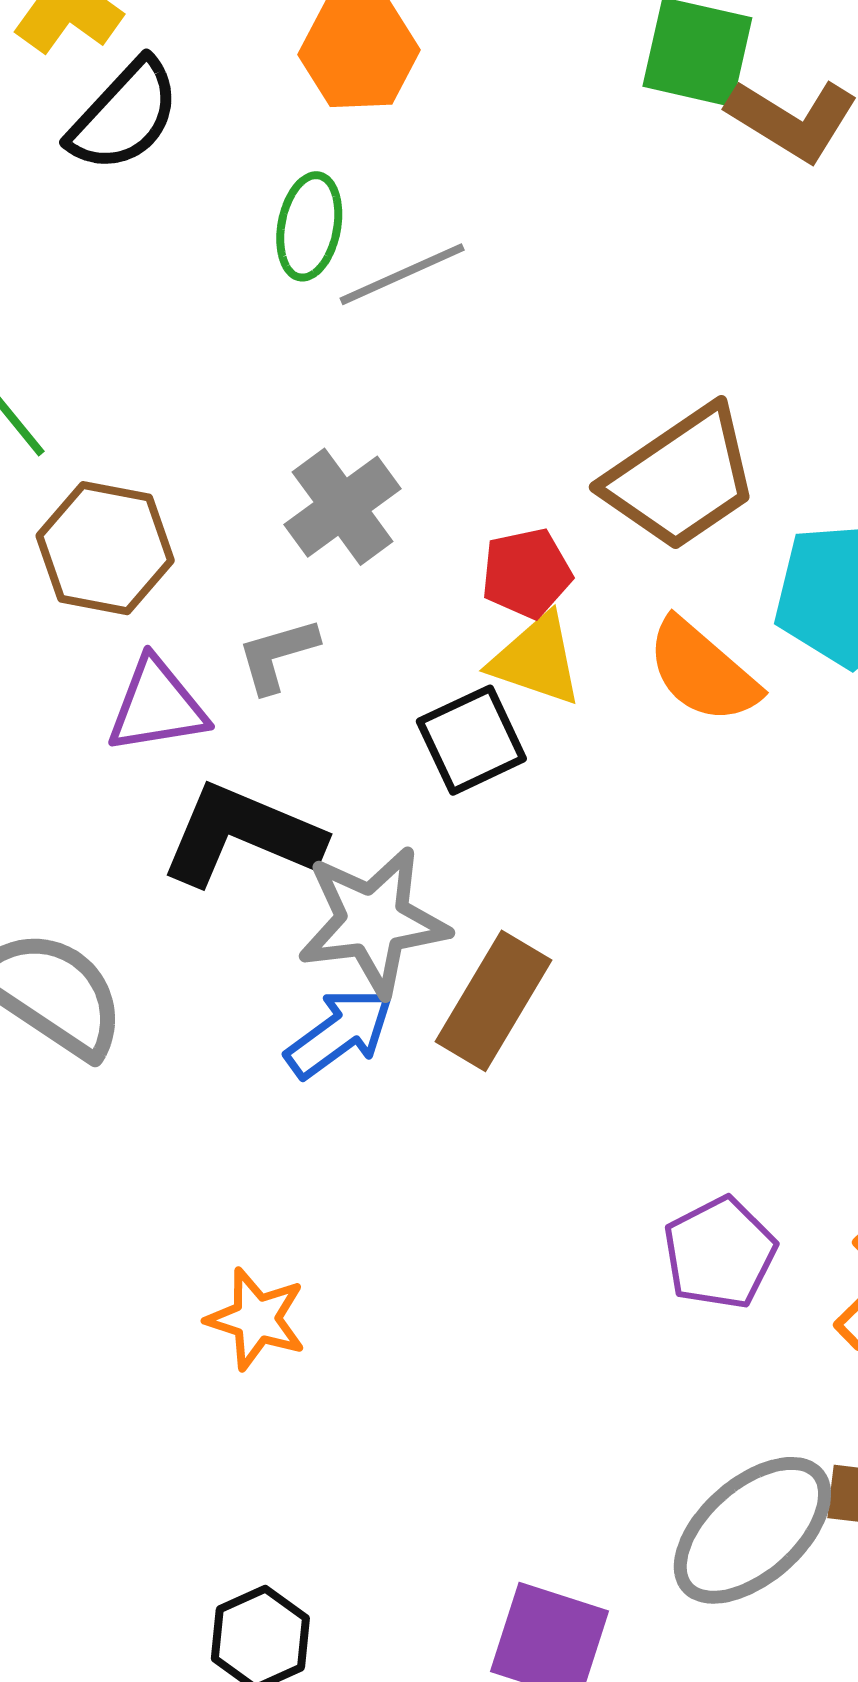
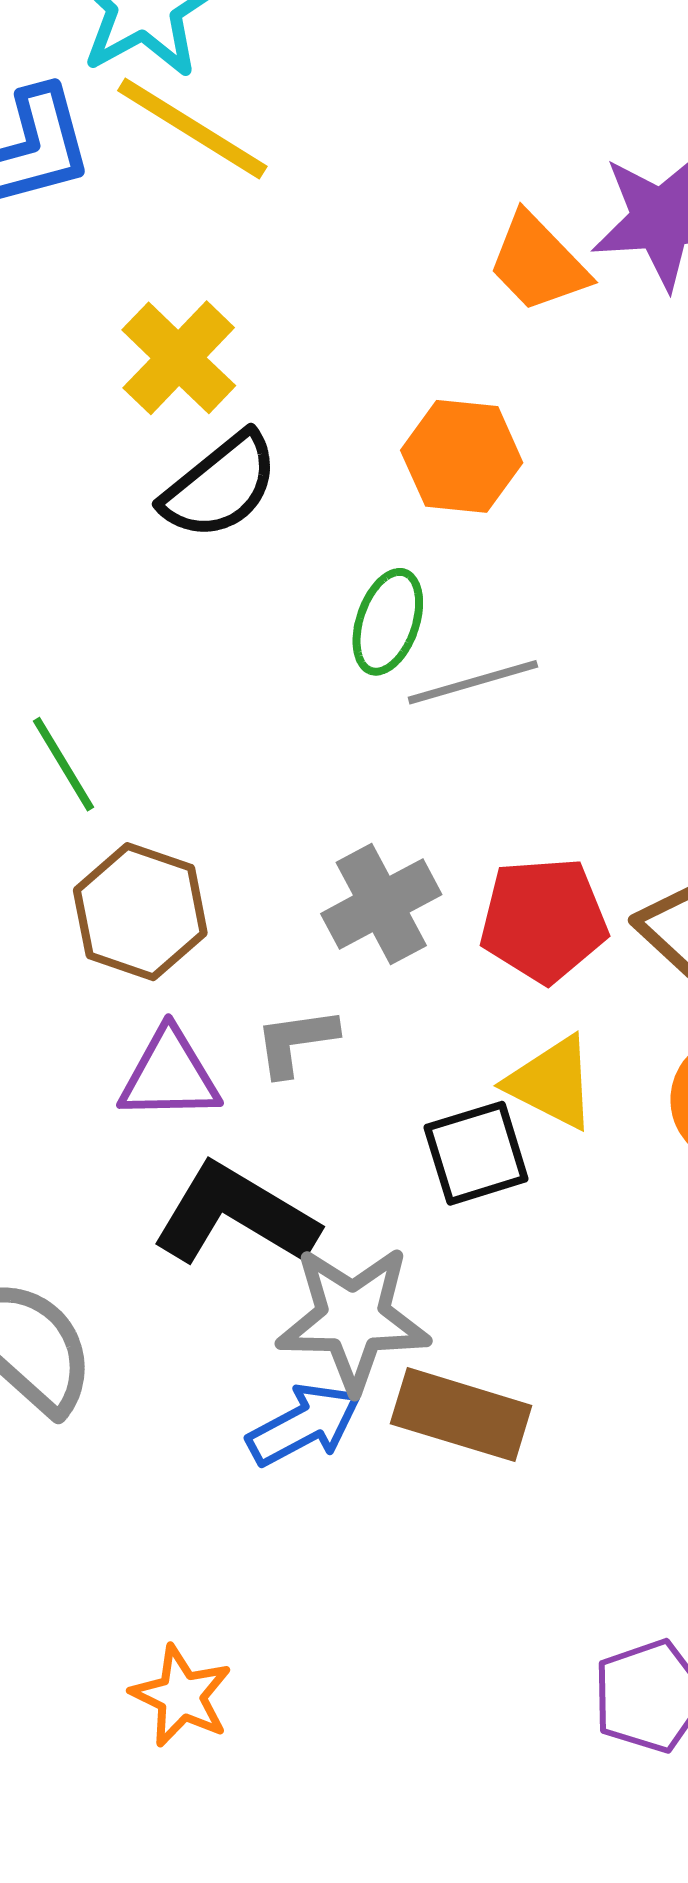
red pentagon: (526, 573) -> (544, 920), moved, size x1.4
brown rectangle: (493, 1001) -> (461, 1415), turned 68

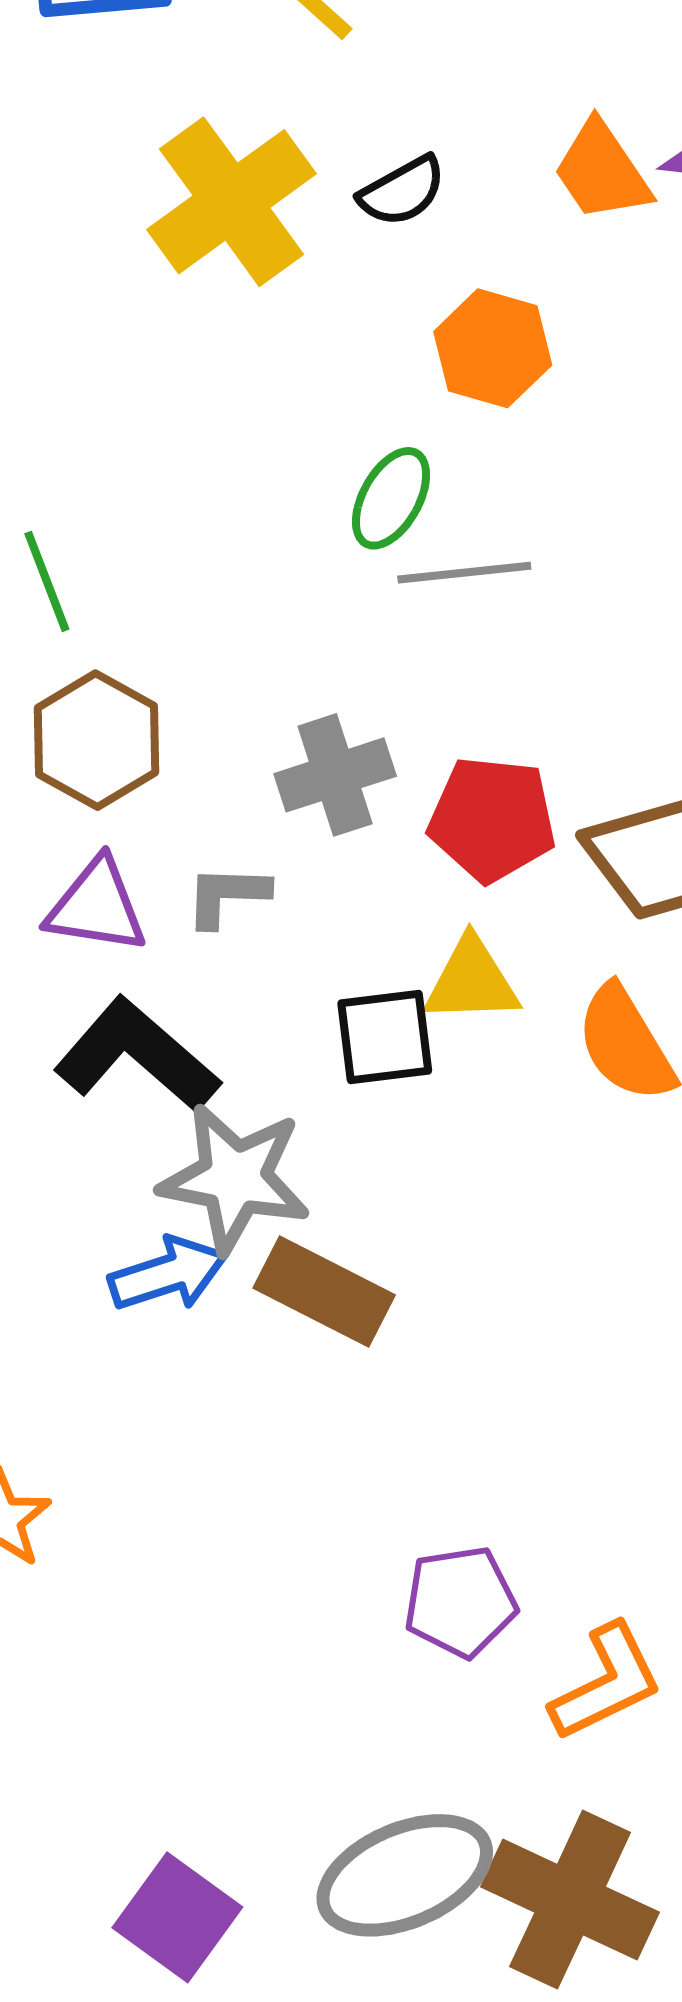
yellow cross: (179, 358) -> (231, 202), size x1.4
black semicircle: (220, 486) -> (402, 191), moved, size x0.7
yellow triangle: (552, 1083) -> (472, 981), turned -39

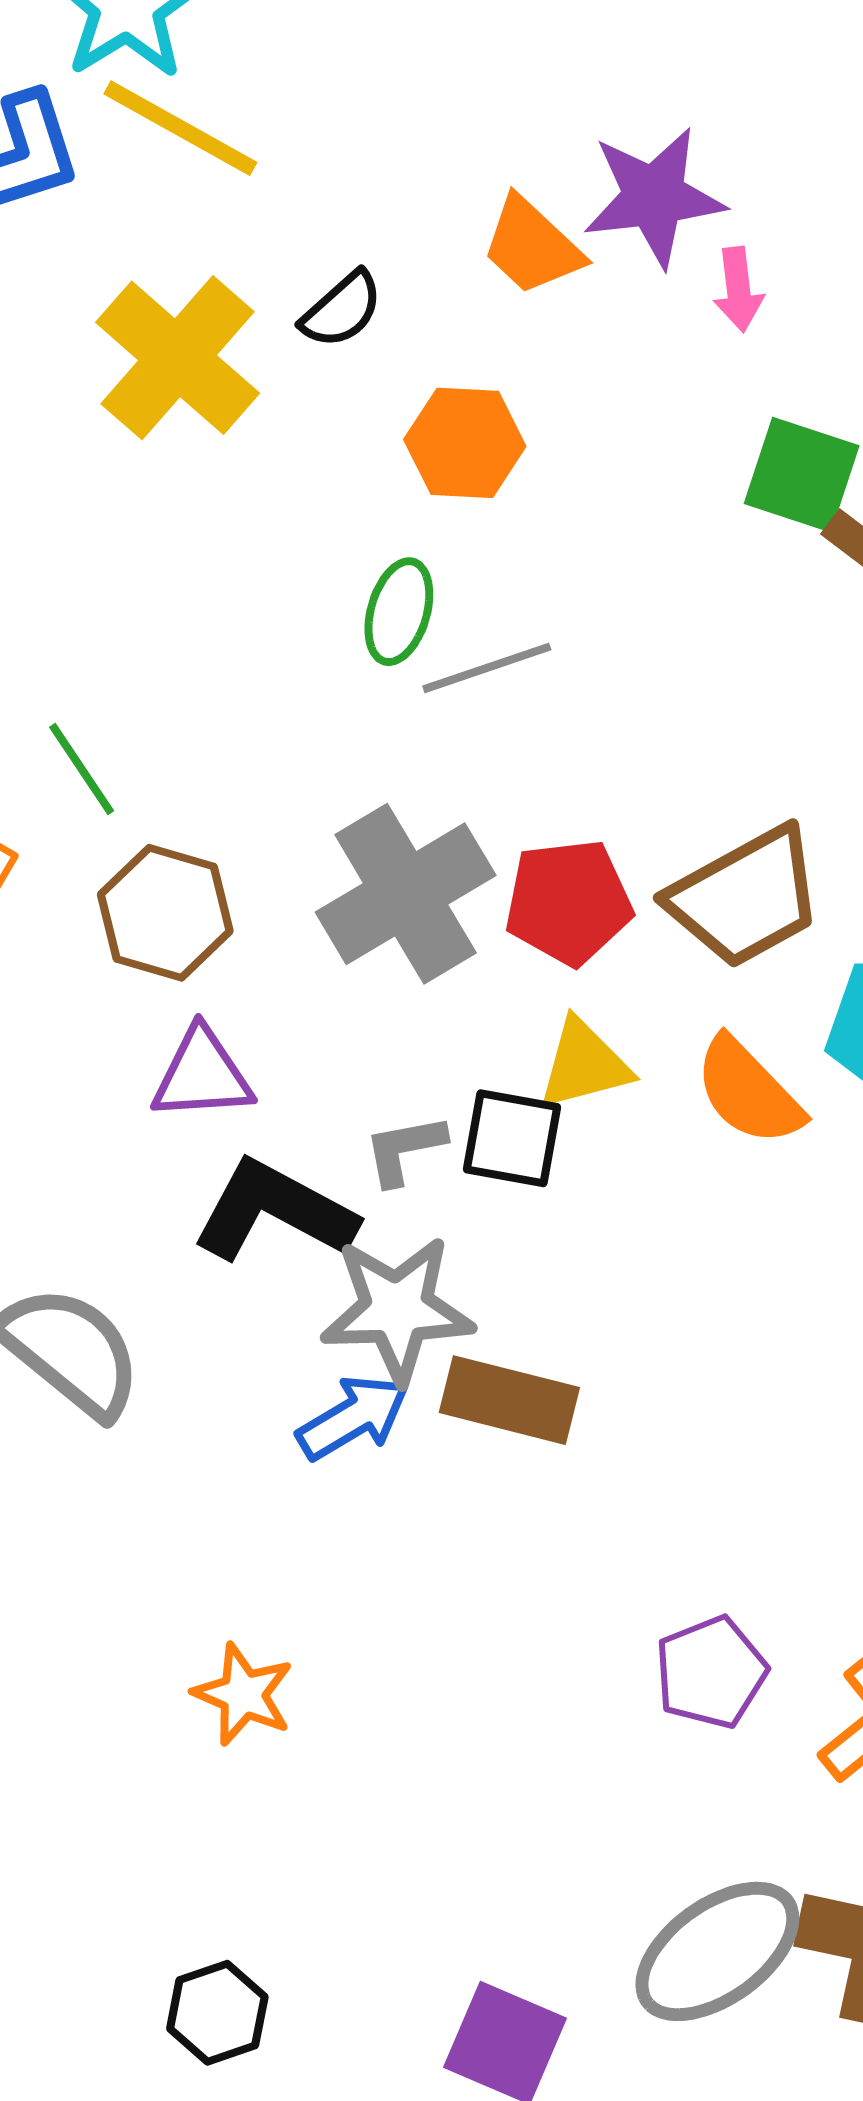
gray cross: (335, 775) -> (406, 894), size x1.5
gray L-shape: (227, 895) -> (405, 1149), moved
black square: (385, 1037) -> (512, 1138), turned 30

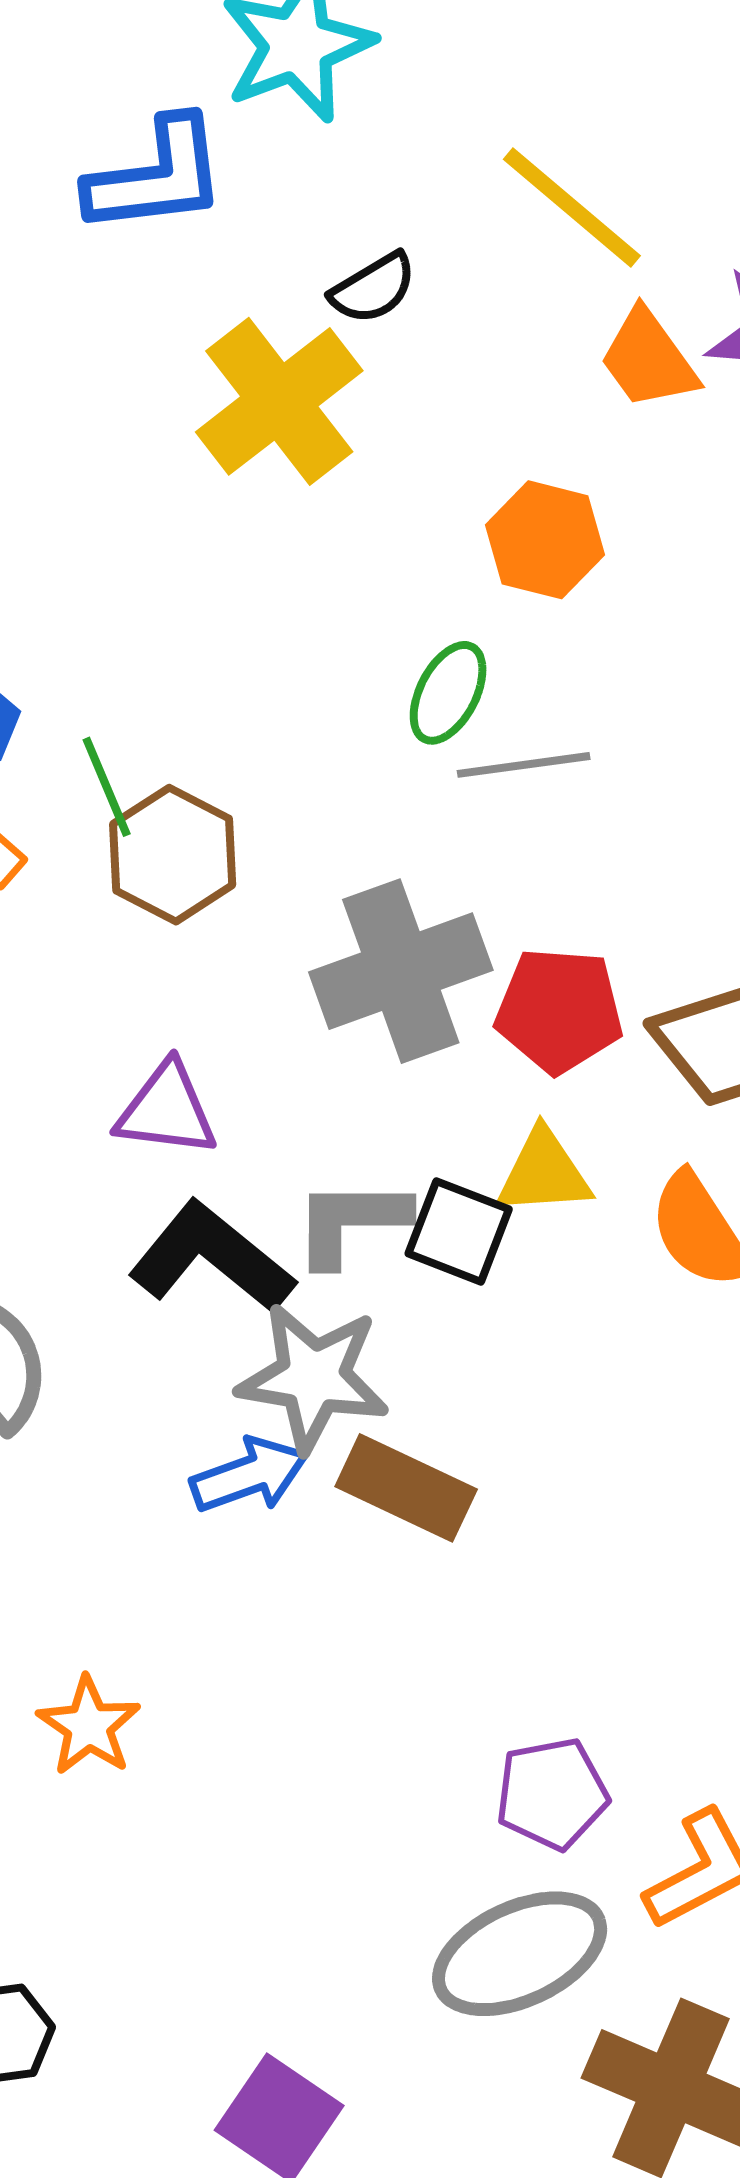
yellow line: (180, 128) -> (572, 208), moved
black semicircle: (342, 310) -> (373, 288), moved
brown hexagon: (165, 913) -> (173, 855), moved
gray L-shape: (405, 1149) -> (351, 1222), size x1.4
gray ellipse: (717, 1951) -> (520, 1954), moved

